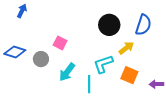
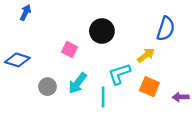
black circle: (109, 25) -> (102, 31), moved
gray circle: (41, 59) -> (47, 87), moved

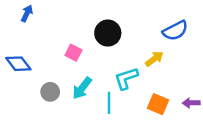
blue semicircle: (166, 29) -> (175, 31), turned 45
blue diamond: (17, 60) -> (18, 64), turned 35
orange square: (149, 87) -> (158, 104), moved

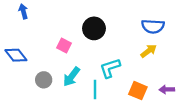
blue arrow: (27, 13) -> (23, 11), turned -40
blue semicircle: (175, 31) -> (153, 26), turned 30
yellow arrow: (154, 59) -> (149, 51), moved

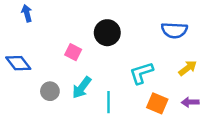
yellow arrow: (149, 51) -> (188, 68), moved
cyan L-shape: (110, 68) -> (141, 73), moved

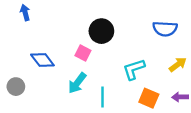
pink square: (73, 52) -> (83, 53), moved
blue diamond: (18, 63) -> (42, 60), moved
gray circle: (50, 91) -> (16, 87), moved

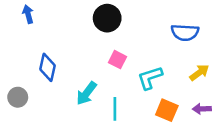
black circle: (101, 31) -> (107, 18), moved
pink square: (83, 53) -> (118, 60), moved
blue diamond: (42, 60) -> (48, 67), turned 50

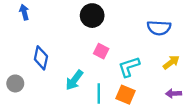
orange square: (167, 110) -> (126, 95), moved

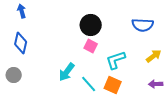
black circle: (92, 16) -> (91, 25), moved
blue diamond: (41, 58) -> (21, 43), moved
cyan line: (99, 93) -> (89, 84), turned -42

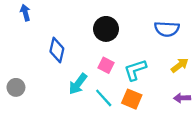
blue diamond: (21, 43) -> (57, 50), moved
pink square: (91, 46) -> (106, 65), moved

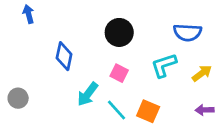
cyan L-shape: (135, 70) -> (164, 65), moved

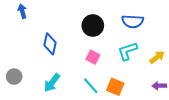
blue semicircle: (187, 32) -> (133, 21), moved
cyan arrow: (88, 94) -> (52, 83), moved

